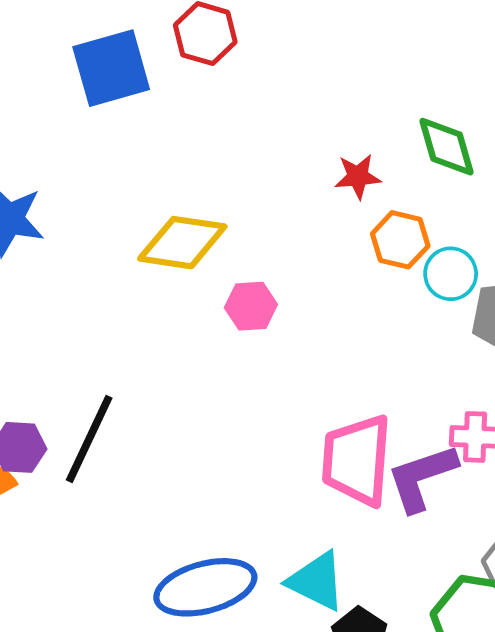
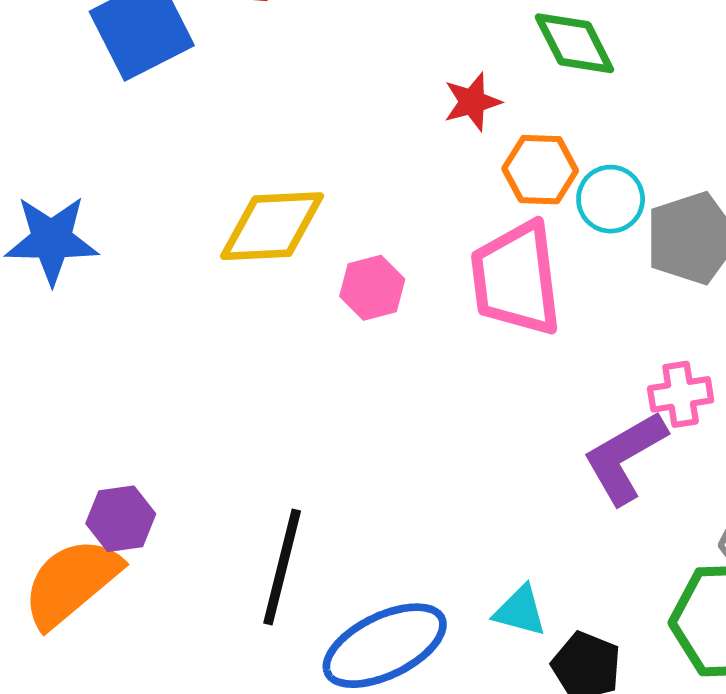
black line: (89, 439) -> (282, 567), moved
pink trapezoid: (357, 460) -> (516, 279), moved
cyan triangle: (316, 581) -> (520, 611), size x0.7

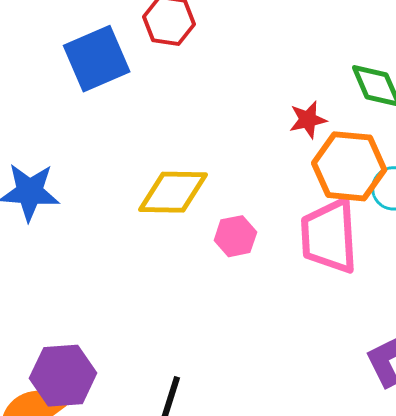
orange hexagon: (540, 170) -> (349, 166), size x1.5
purple hexagon: (121, 519) -> (63, 376), size x1.5

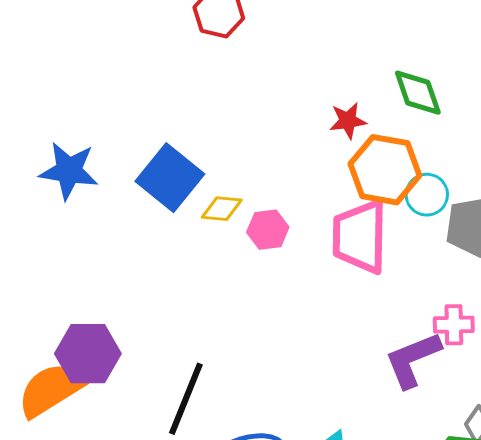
blue square: (97, 59) -> (170, 178), moved, turned -32
yellow diamond: (173, 192) -> (222, 209), moved, size x0.6

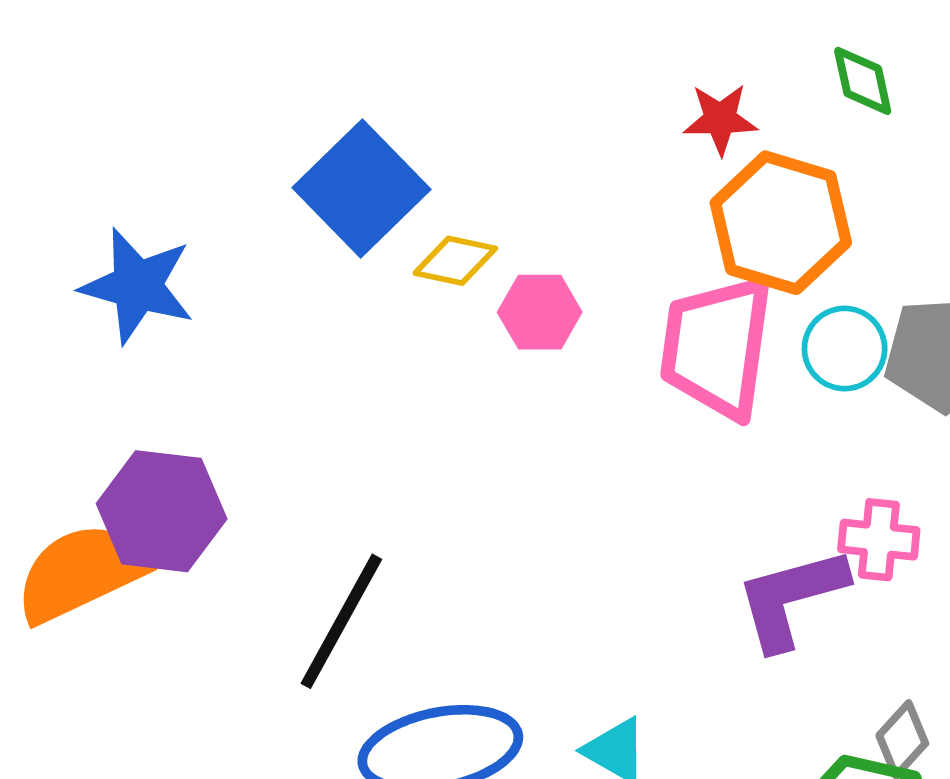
green diamond: (418, 93) -> (863, 81), size x0.7
blue star: (69, 171) -> (137, 286), moved
cyan circle: (427, 195) -> (845, 348), moved

